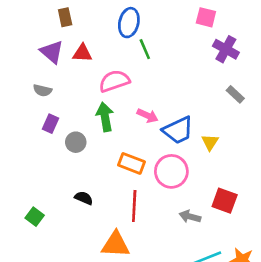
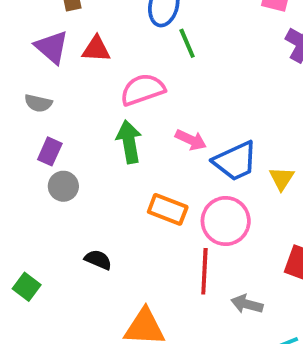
gray circle: (76, 142) -> (63, 186), moved
red line: (134, 206) -> (204, 271), moved
gray arrow: (190, 217) -> (247, 304), moved

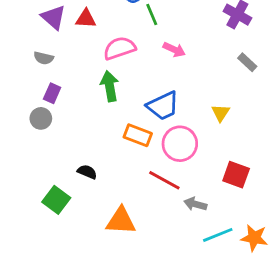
pink arrow: (191, 140) -> (174, 50), moved
blue trapezoid: (235, 161) -> (163, 106), moved
gray circle: (63, 186) -> (41, 118), moved
red line: (204, 271) -> (164, 180), turned -64
green square: (27, 287) -> (56, 200), moved, size x1.4

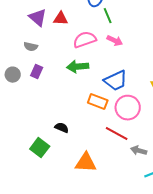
pink arrow: (174, 50) -> (115, 41), moved
green arrow: (110, 86) -> (78, 67), turned -85
gray circle: (41, 118) -> (13, 75), moved

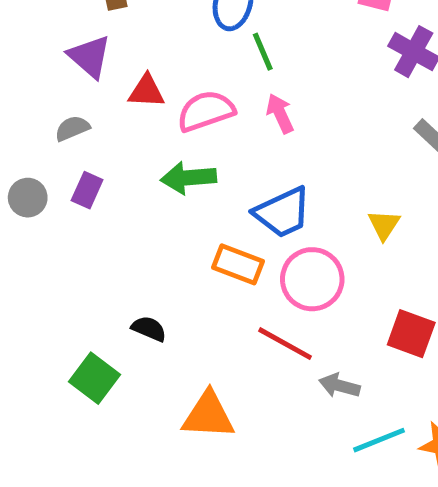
red triangle: (61, 19) -> (146, 91), moved
pink arrow: (115, 41) -> (280, 113), turned -140
gray semicircle: (31, 47) -> (72, 128), turned 144

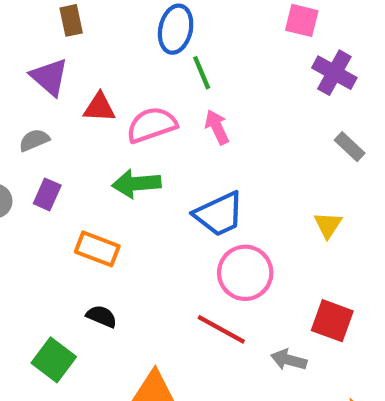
yellow triangle: (384, 225) -> (328, 225), moved
orange rectangle: (238, 264) -> (97, 249), moved
gray arrow: (339, 386) -> (289, 360), moved

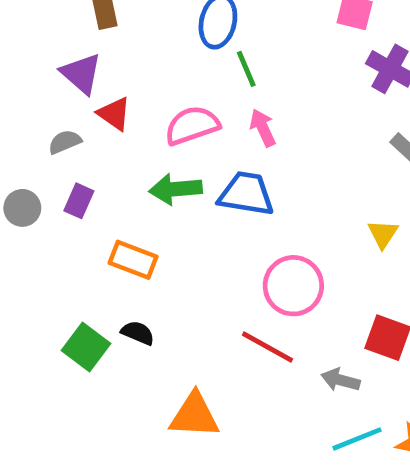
red triangle: (99, 107) -> (114, 114), moved, turned 32
blue trapezoid: (219, 214) -> (246, 194), moved, turned -146
green square: (54, 360) -> (86, 347), moved

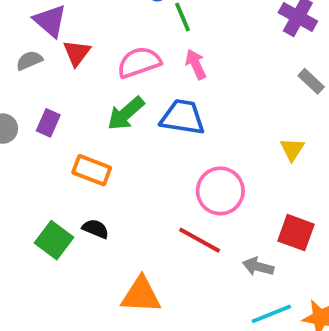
red triangle: (114, 114) -> (77, 53), turned 32
gray semicircle: (65, 142) -> (29, 60), moved
green arrow: (176, 189) -> (126, 113), turned -36

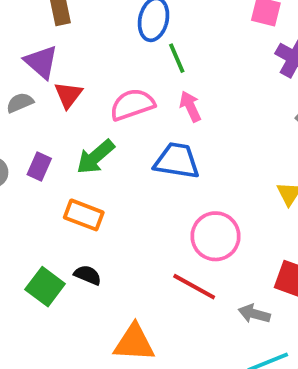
green arrow: (126, 113) -> (95, 157), moved

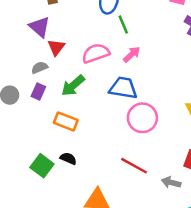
gray semicircle: (20, 103) -> (40, 68), moved
pink arrow: (190, 107) -> (132, 54), turned 72
pink circle: (215, 236) -> (142, 118), moved

